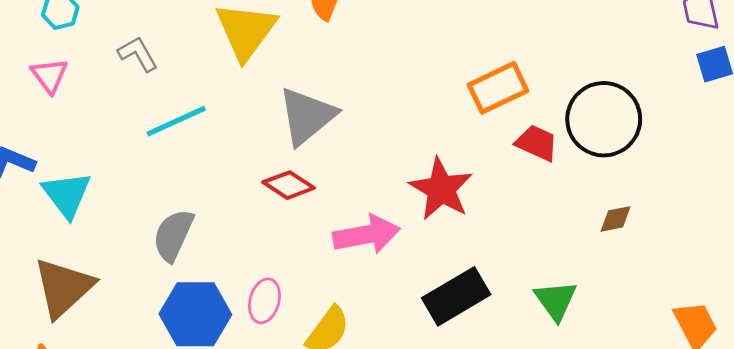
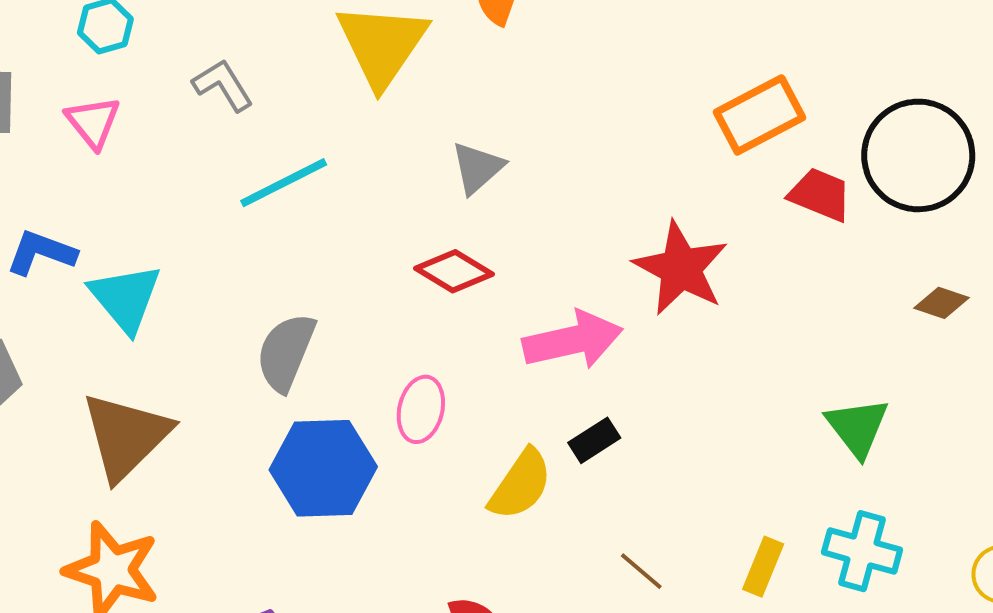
gray triangle: (307, 116) -> (477, 168), size x0.6
brown diamond: (616, 219) -> (941, 303), turned 32
black rectangle: (456, 296) -> (594, 440), moved, size x0.5
pink ellipse: (264, 301) -> (421, 409), moved

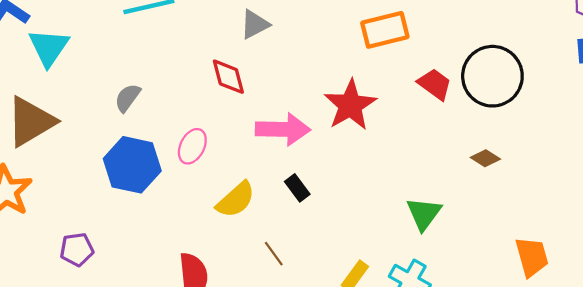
orange rectangle: (759, 115) -> (385, 30), moved
red diamond: (454, 271) -> (228, 77), turned 30
gray semicircle: (286, 352) -> (128, 98), size x0.7
black rectangle: (594, 440) -> (297, 188), moved, turned 72
brown line: (641, 571) -> (274, 254), moved

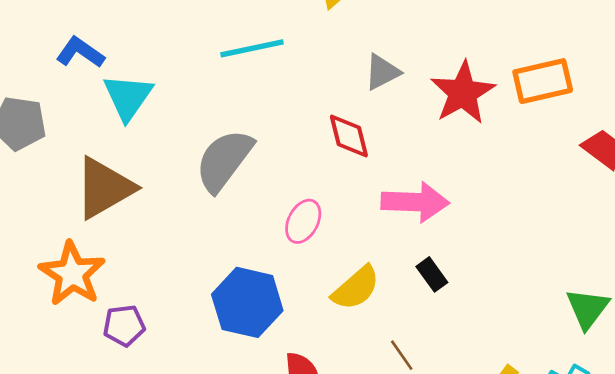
gray semicircle: (128, 98) -> (224, 160), size x1.8
red star: (350, 105) -> (463, 93), moved
blue hexagon: (132, 165) -> (247, 302), moved
purple pentagon: (77, 249) -> (124, 326), moved

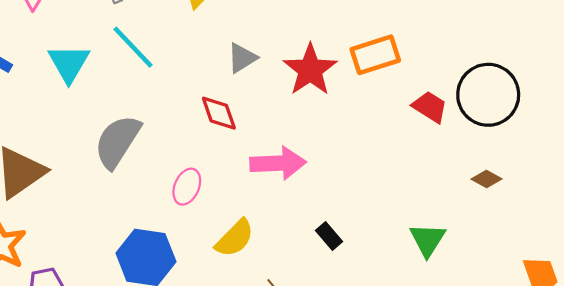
cyan line: (252, 48) -> (133, 47), turned 63
cyan triangle: (128, 97) -> (69, 63), moved
black rectangle: (432, 274) -> (329, 236), moved

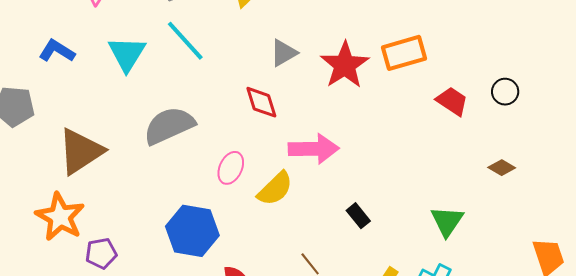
black circle: (488, 95) -> (505, 92), size x0.5
gray semicircle: (117, 141) -> (169, 126), turned 32
yellow semicircle: (235, 238) -> (275, 189), moved

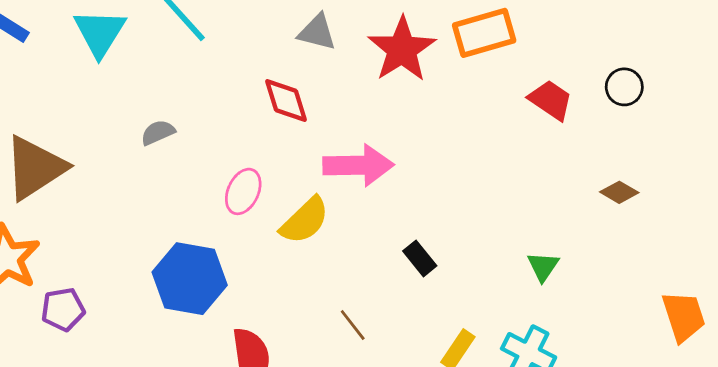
gray triangle: (284, 53) -> (317, 32), turned 44
gray semicircle: (169, 126) -> (158, 132), size x0.5
green triangle: (447, 221) -> (543, 266), size x0.7

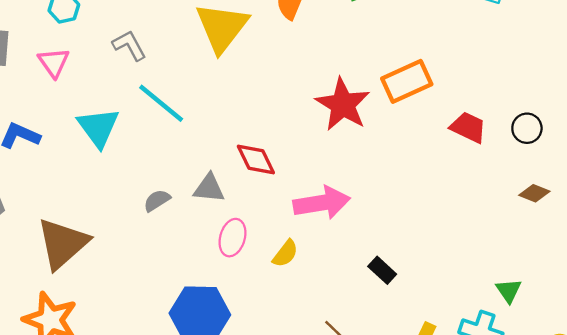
gray triangle: (317, 32) -> (209, 188), moved
black circle: (624, 87) -> (527, 128), moved
yellow semicircle: (305, 221) -> (285, 254), size x0.7
green triangle: (543, 266) -> (509, 291), moved

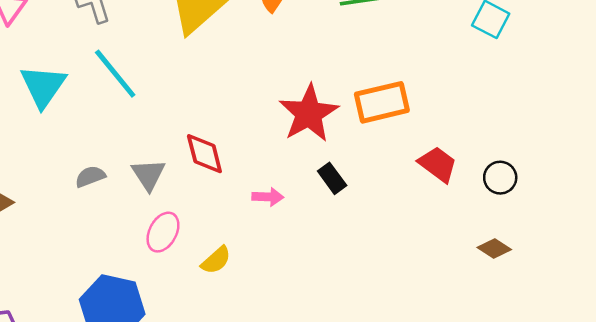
gray triangle: (209, 188) -> (149, 175), turned 40
pink arrow: (322, 203) -> (268, 197), moved, size x0.5
black rectangle: (382, 270) -> (332, 178), moved

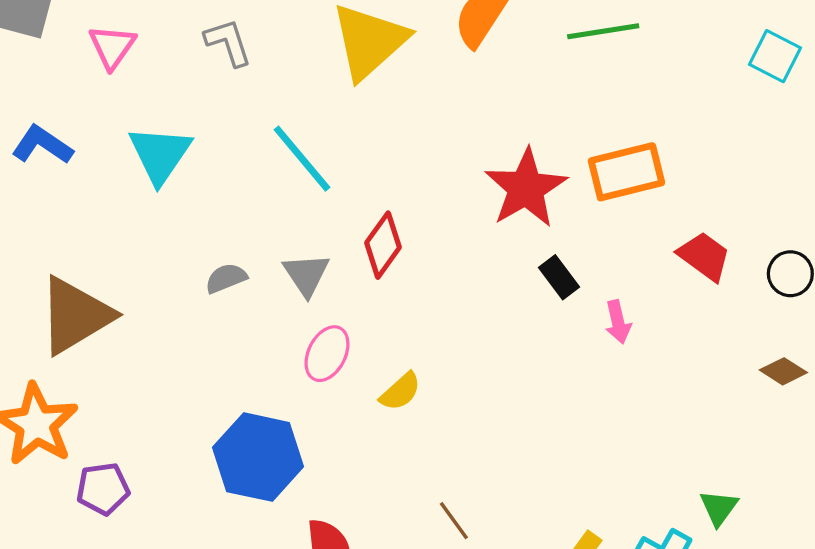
cyan line: (115, 74) -> (302, 159), moved
red diamond: (204, 154) -> (383, 245), turned 51
pink arrow: (268, 197) -> (618, 322), moved, turned 76

